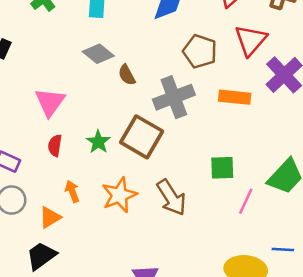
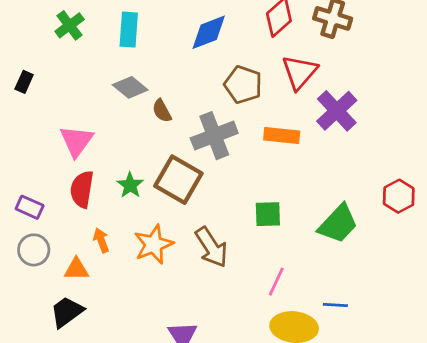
red semicircle: (55, 145) -> (82, 189), size x1.5
pink line: (246, 201) -> (276, 282), moved
orange triangle: (50, 217) -> (76, 269), turned 30

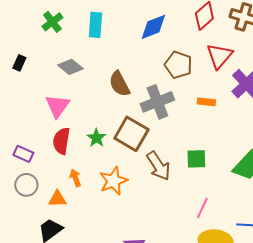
gray diamond: (130, 87) -> (70, 67), moved
brown semicircle: (162, 111) -> (119, 84), size x1.5
orange rectangle: (282, 136) -> (206, 102), size x0.7
brown arrow: (211, 247) -> (158, 166), moved

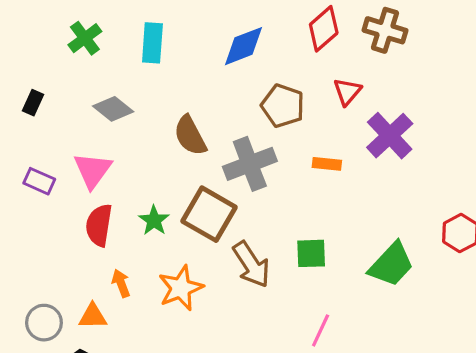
red triangle: (219, 56) -> (347, 92), size x0.7
purple rectangle: (23, 154) -> (39, 181), moved
gray circle: (26, 185) -> (44, 323), moved

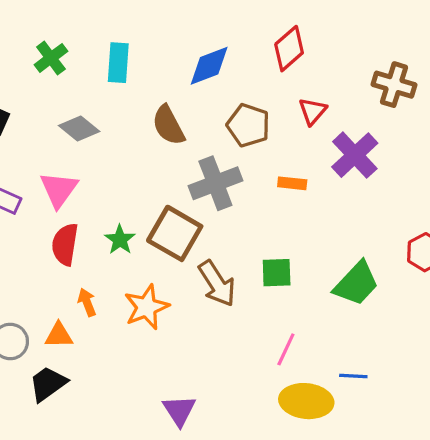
brown cross: (385, 30) -> (394, 85), moved
brown semicircle: (190, 136) -> (168, 125), moved

